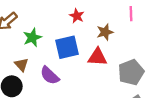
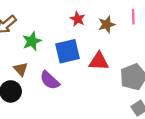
brown star: (105, 32) -> (107, 24), moved

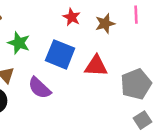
green star: (32, 41) -> (19, 43), turned -30
blue square: (68, 51) -> (60, 54), turned 35

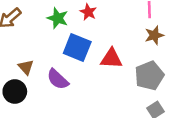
brown star: (105, 24) -> (154, 35), moved
green star: (19, 43) -> (58, 18), moved

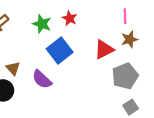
blue square: (77, 47) -> (60, 51), turned 30
red triangle: (111, 58) -> (104, 49), moved, turned -30

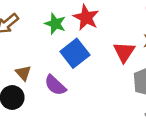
red star: (70, 18) -> (86, 18), size x1.5
red triangle: (104, 49) -> (124, 52), turned -30

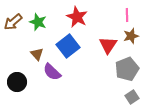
green star: (55, 24) -> (38, 22), moved
brown triangle: (23, 73) -> (37, 54), moved

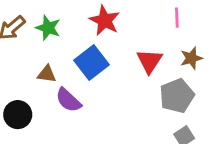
brown star: (131, 36) -> (191, 58), moved
brown triangle: (37, 54) -> (47, 74), turned -40

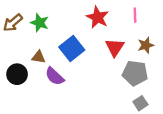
red star: (105, 21) -> (97, 17), moved
gray pentagon: (177, 96) -> (135, 73), turned 30
black circle: (18, 115) -> (17, 74), moved

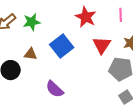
green star: (40, 23) -> (32, 22), turned -30
purple semicircle: (55, 76) -> (55, 89), moved

